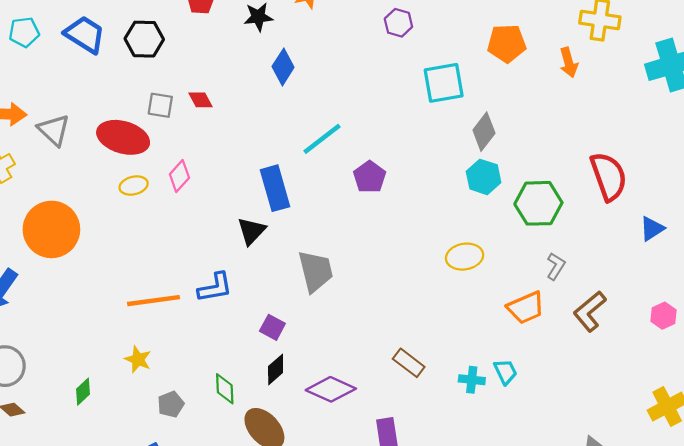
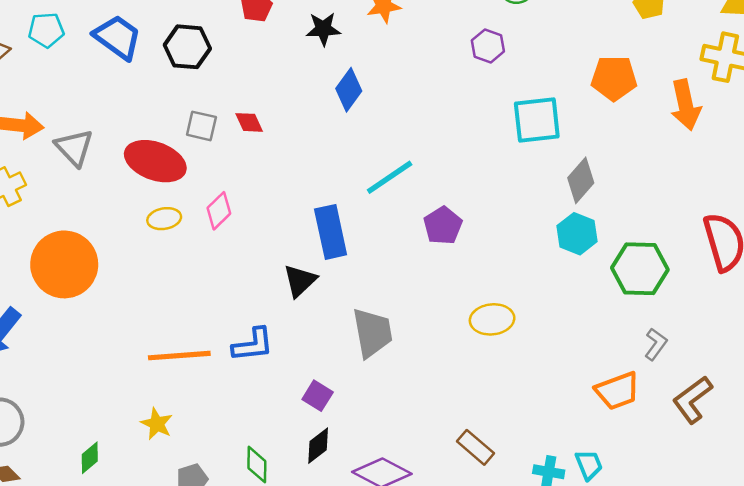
orange arrow: (569, 62) -> (686, 105), size x1.4
yellow ellipse: (465, 257) -> (492, 319), moved

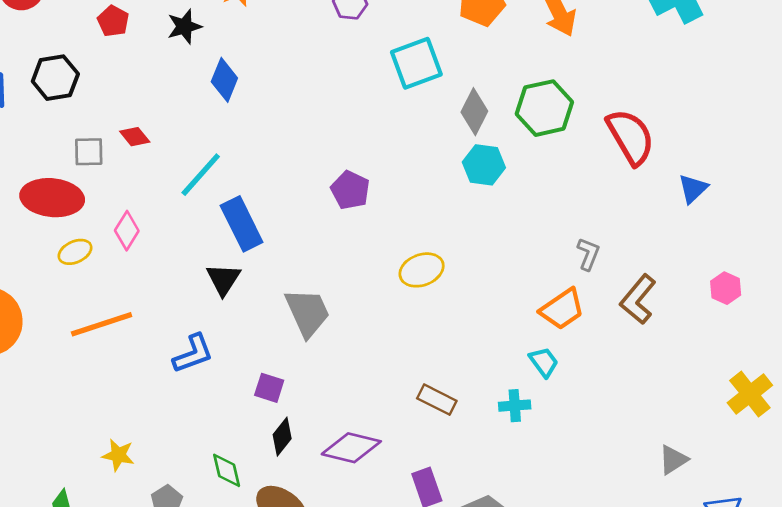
cyan line: (390, 177) -> (201, 175), moved
green hexagon: (640, 269) -> (544, 108), moved
orange line: (179, 356) -> (102, 324), moved
cyan trapezoid: (589, 465) -> (544, 362), moved

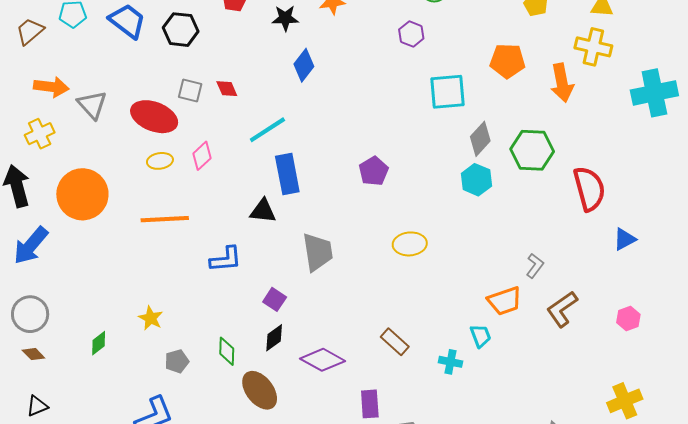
black triangle: (223, 279) -> (263, 211), turned 48

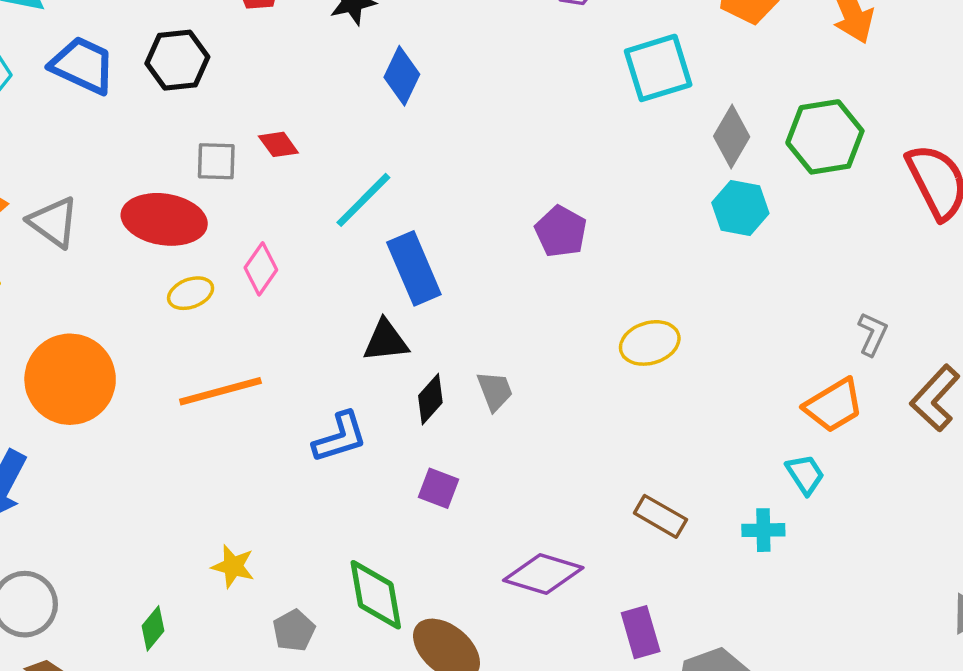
gray trapezoid: (318, 252) -> (495, 391), size x0.6
black diamond: (274, 338) -> (430, 399), moved
green diamond: (227, 351) -> (376, 595), size x1.5

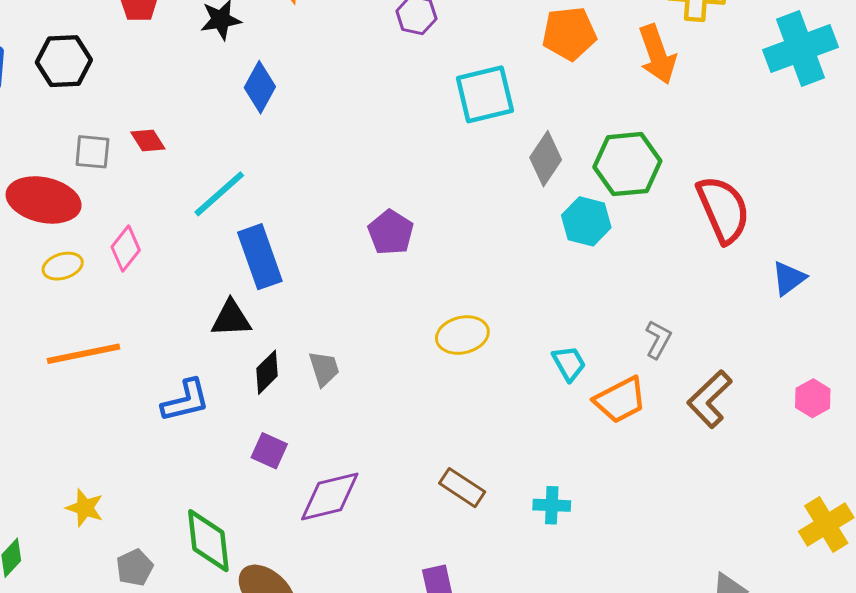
cyan hexagon: (740, 208) -> (586, 221), moved
cyan trapezoid: (805, 474) -> (569, 363), moved
purple diamond: (543, 574) -> (330, 496), moved, turned -34

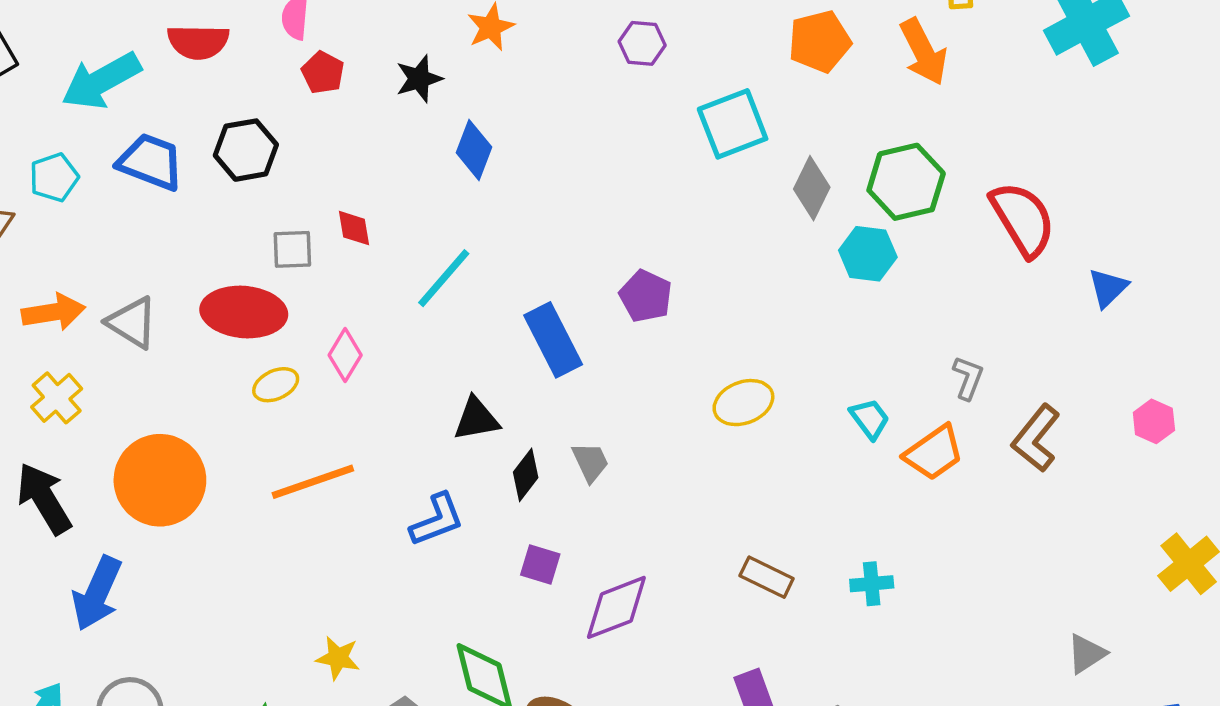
red diamond: (148, 140) -> (354, 228), turned 30
blue rectangle: (260, 257) -> (553, 340), moved

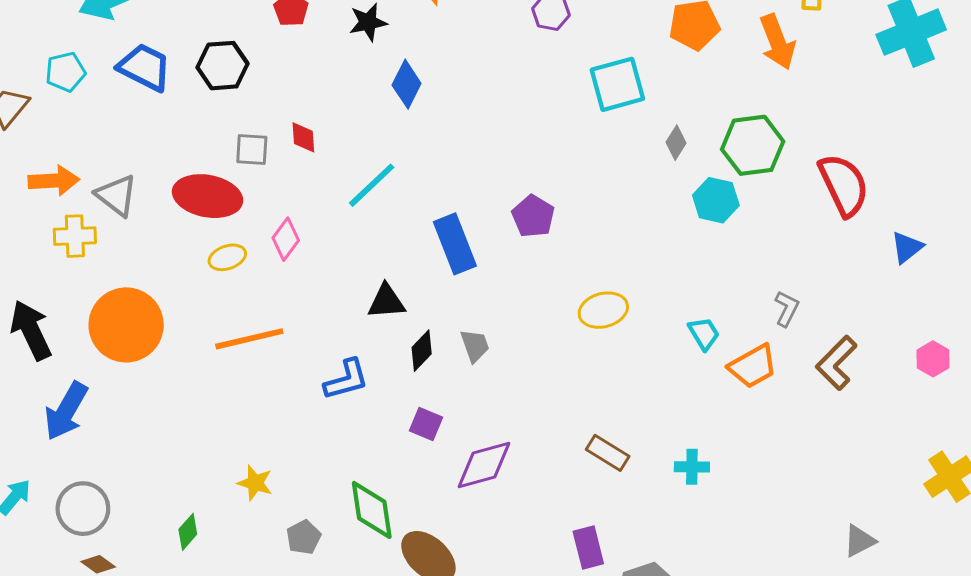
gray diamond: (812, 188) -> (676, 143), size x0.7
yellow cross: (57, 398) -> (75, 236), moved, turned 33

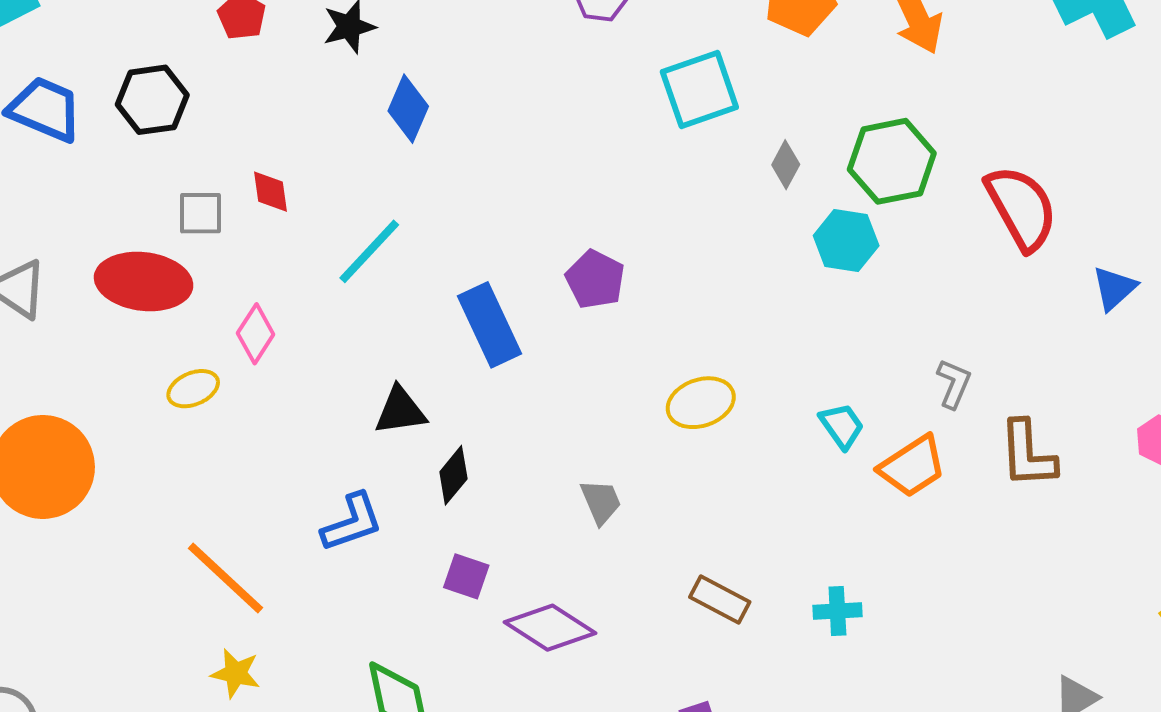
yellow ellipse: (227, 257) -> (193, 389), moved
orange line: (249, 339) -> (225, 578), moved, turned 60
gray trapezoid: (475, 346) -> (601, 502), moved
brown L-shape: (836, 363) -> (1028, 454), turned -44
purple diamond: (484, 465) -> (550, 628), turned 52

